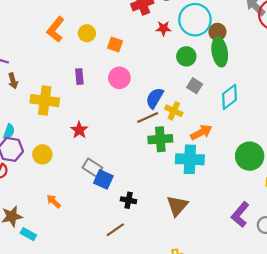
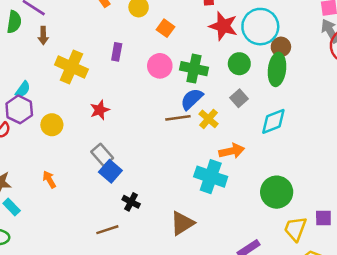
red star: (163, 28) -> (223, 26), size x1.6
green cross: (160, 139) -> (194, 69), moved

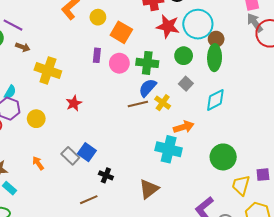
orange square: (166, 28) -> (121, 32), size x1.5
brown arrow: (43, 36) -> (23, 47), turned -64
purple rectangle: (117, 52) -> (97, 55), moved
gray rectangle: (102, 155) -> (70, 156), moved

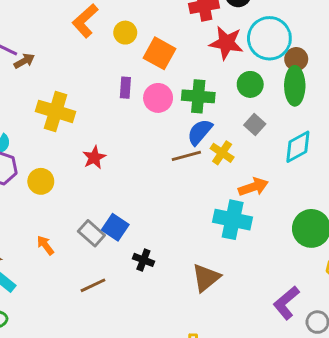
brown arrow: (23, 47) -> (24, 61), moved, turned -48
brown line: (89, 200) -> (93, 285), moved

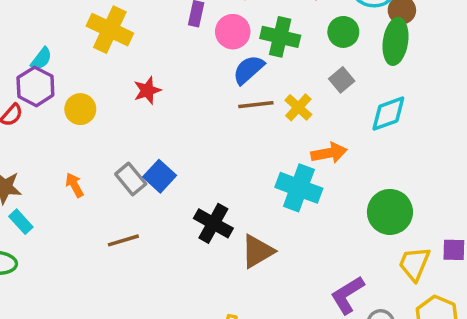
blue semicircle: (200, 132) -> (249, 70), moved
black cross: (143, 260) -> (213, 223), moved, size x1.5

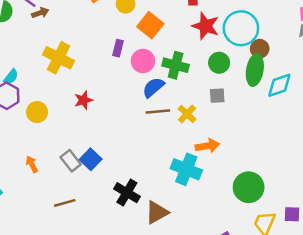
gray square: (342, 80) -> (217, 96), turned 35
cyan diamond: (388, 114) -> (279, 85), moved

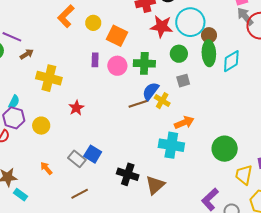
brown arrow: (40, 13) -> (27, 54), moved
blue semicircle: (153, 87) -> (151, 91), moved

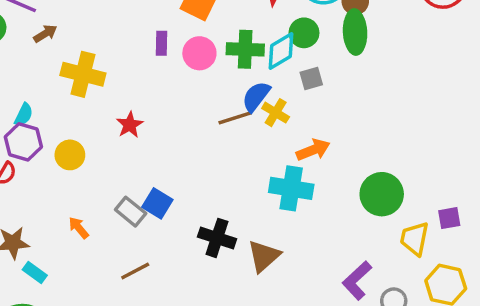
cyan diamond: (231, 61) -> (281, 51), moved

